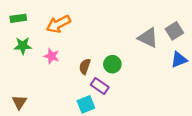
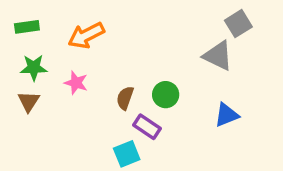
gray square: (174, 31) -> (238, 24), moved
blue triangle: (179, 60) -> (227, 115), moved
brown triangle: (19, 102) -> (29, 101), moved

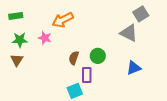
orange arrow: (86, 35) -> (63, 20), moved
pink star: (76, 83) -> (45, 38), moved
purple rectangle: (147, 127) -> (87, 75), turned 56

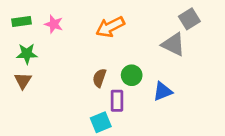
orange arrow: (63, 20) -> (110, 27), moved
pink star: (45, 38) -> (54, 24), moved
blue triangle: (134, 68) -> (163, 91), moved

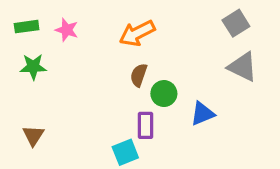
gray triangle: (173, 44) -> (243, 67), moved
brown semicircle: (99, 78) -> (139, 75), moved
brown triangle: (23, 81) -> (33, 135), moved

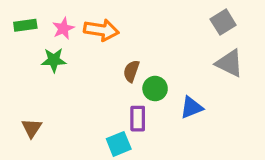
pink star: (67, 30) -> (63, 28), turned 30
orange arrow: (137, 33) -> (101, 30), moved, turned -144
green star: (33, 67) -> (54, 60), moved

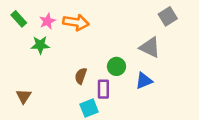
green rectangle: (25, 25) -> (19, 19), turned 56
gray triangle: (229, 63) -> (150, 47), moved
brown semicircle: (131, 71) -> (81, 76), moved

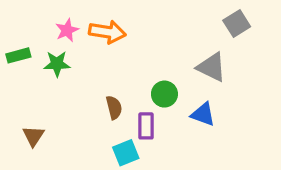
green rectangle: (19, 19) -> (18, 55), moved, turned -63
brown semicircle: (81, 76) -> (114, 107), turned 147
blue triangle: (144, 81) -> (203, 114), turned 42

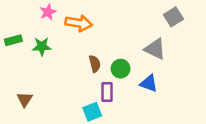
pink star: (67, 30) -> (48, 12), moved
brown semicircle: (114, 107) -> (95, 64), moved

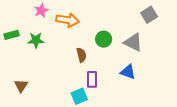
green circle: (121, 69) -> (104, 39), moved

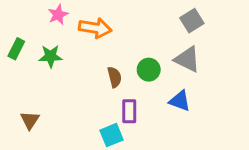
gray square: (149, 15) -> (192, 21), moved
green rectangle: (12, 35) -> (16, 49), turned -48
green circle: (104, 39) -> (149, 70), moved

